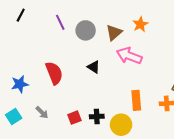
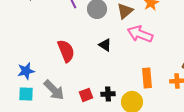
blue star: (20, 84) -> (26, 71), moved
gray arrow: (42, 113) -> (54, 90), size x1.6
cyan square: (14, 117) -> (26, 94), turned 35

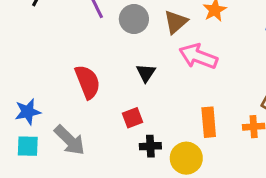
black triangle: (105, 45) -> (146, 73), turned 32
red square: (86, 95) -> (132, 118), moved

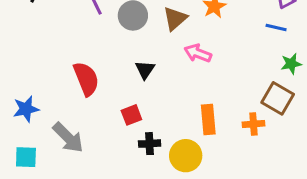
pink arrow: (198, 56) -> (198, 53), size x0.7
cyan square: (28, 146) -> (26, 157), moved

